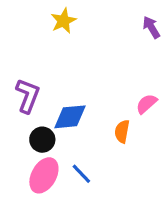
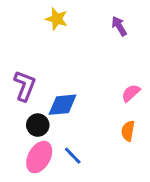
yellow star: (63, 21) -> (57, 19), turned -30
purple arrow: (151, 27) -> (119, 26), moved
orange semicircle: (122, 131) -> (128, 131), moved

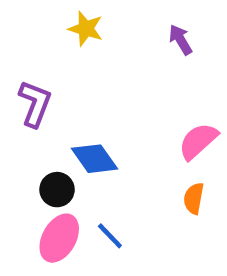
purple L-shape: (25, 86) -> (35, 104), moved
pink semicircle: (131, 93) -> (198, 141), size x1.4
blue diamond: (62, 105) -> (94, 159), turned 60

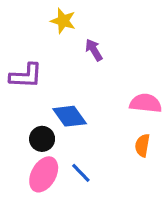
purple arrow: (180, 40) -> (94, 50), moved
purple L-shape: (35, 104) -> (26, 76), turned 72
pink semicircle: (198, 141) -> (146, 103), turned 48

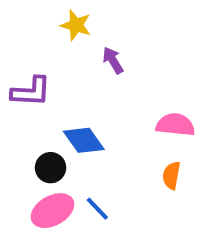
pink ellipse: (44, 174) -> (52, 211), turned 32

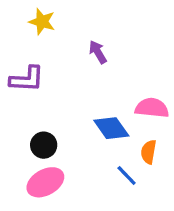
yellow star: (76, 25) -> (42, 22), moved
blue diamond: (84, 140) -> (111, 128), moved
blue line: (97, 209) -> (127, 176), moved

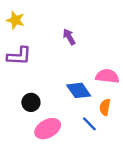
yellow star: (42, 22) -> (15, 20), moved
pink ellipse: (45, 182) -> (48, 129), moved

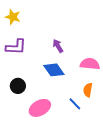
purple arrow: (69, 37) -> (58, 46), moved
blue diamond: (79, 90) -> (54, 70), moved
black circle: (31, 102) -> (18, 86), moved

